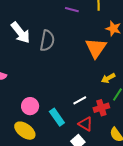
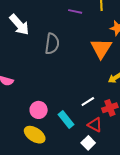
white arrow: (21, 33) -> (19, 25), moved

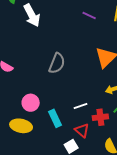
gray semicircle: (52, 44) -> (57, 63), moved
yellow ellipse: (35, 135) -> (21, 126), turned -35

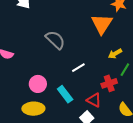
gray semicircle: (57, 63) -> (55, 40), turned -55
white line: (80, 106) -> (78, 68), moved

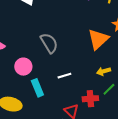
pink circle: (38, 84) -> (23, 67), moved
cyan rectangle: (65, 94) -> (37, 88), moved

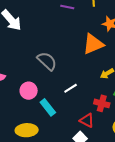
orange triangle: (98, 39) -> (93, 44), turned 35
red cross: (90, 99) -> (102, 103), turned 35

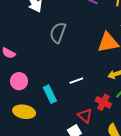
gray semicircle: (47, 61) -> (58, 33), moved, turned -125
pink circle: (29, 91) -> (19, 81), moved

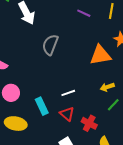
red cross: (103, 102) -> (89, 123), moved
red triangle: (85, 116) -> (67, 114), moved

